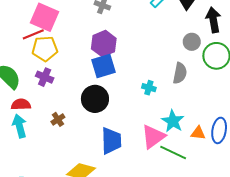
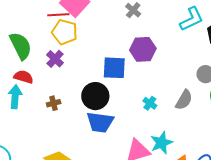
purple hexagon: (104, 44) -> (143, 49), moved
blue trapezoid: (111, 141) -> (100, 122), moved, turned 80

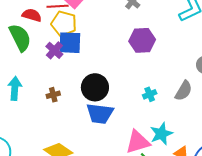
blue square: (114, 68) -> (70, 43), moved
red semicircle: (24, 77) -> (32, 15), moved
cyan cross: (150, 103) -> (150, 94), turned 32

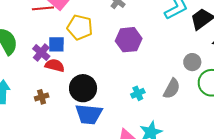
red semicircle: (32, 15) -> (55, 65), moved
yellow pentagon: (64, 23) -> (80, 27), moved
blue square: (70, 43) -> (56, 44), size x0.7

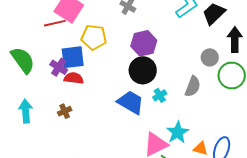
blue square: (56, 44) -> (73, 57), size x1.4
black circle: (83, 88) -> (143, 70), moved
blue trapezoid: (89, 114) -> (131, 102), moved, turned -148

